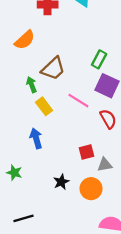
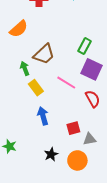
blue arrow: (36, 138) -> (43, 116), moved

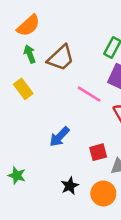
green arrow: (25, 68) -> (30, 54), moved
yellow rectangle: (36, 88) -> (23, 89), moved
blue arrow: (43, 116) -> (59, 137), turned -120

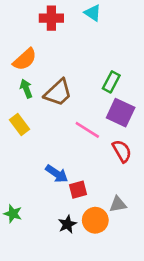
blue arrow: (59, 137) -> (57, 174), turned -100
red square: (98, 152) -> (78, 190), moved
orange circle: (103, 193) -> (95, 220), moved

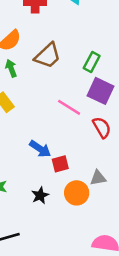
brown trapezoid: (58, 93) -> (48, 56), moved
black star: (67, 224) -> (40, 195), moved

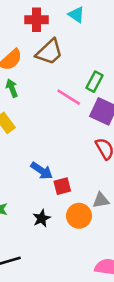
brown trapezoid: (48, 56) -> (49, 52), moved
pink line: (69, 107) -> (69, 97), moved

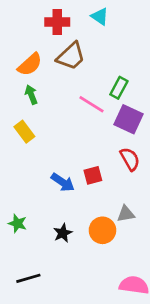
red square: (62, 186) -> (93, 175), moved

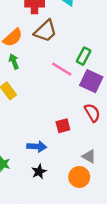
blue arrow: (63, 182) -> (37, 147), moved, turned -30
gray triangle: (126, 214) -> (89, 156), turned 40
orange circle: (102, 230) -> (79, 177), moved

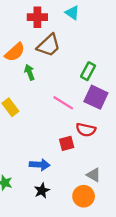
green arrow: (14, 62) -> (29, 72), moved
pink line: (62, 69) -> (63, 103), moved
red semicircle: (92, 113) -> (86, 130), moved, turned 132

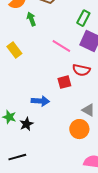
black star: (42, 191) -> (26, 124), moved

